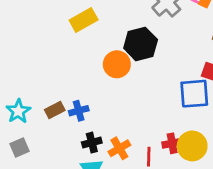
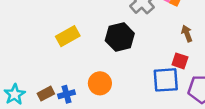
yellow rectangle: (84, 20) -> (68, 36), moved
orange circle: (117, 64) -> (100, 83), moved

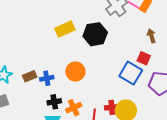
yellow rectangle: (68, 36) -> (65, 29), moved
blue square: (166, 80) -> (131, 73), turned 30

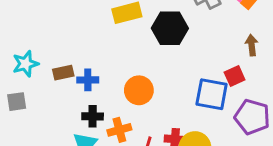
red square: (144, 58) -> (235, 76), turned 32
orange circle: (75, 71) -> (139, 90), moved
blue square: (131, 73) -> (212, 94), turned -30

